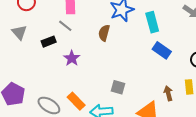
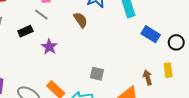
brown semicircle: (104, 33) -> (81, 20), turned 133
blue rectangle: (162, 50) -> (151, 34), moved

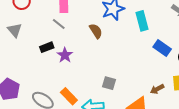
black rectangle: (25, 31) -> (47, 47), moved
brown arrow: (148, 77) -> (157, 89), turned -104

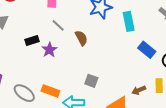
gray line: (59, 24) -> (58, 25), moved
brown semicircle: (96, 31) -> (81, 38), moved
orange rectangle: (69, 96) -> (50, 91), turned -30

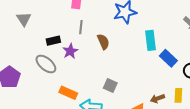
cyan rectangle: (129, 21) -> (150, 40), moved
gray line: (58, 25) -> (81, 27), turned 48
gray ellipse: (24, 93) -> (46, 64), moved

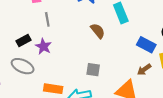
brown semicircle: (103, 42) -> (98, 31), moved
blue rectangle: (168, 58) -> (146, 45), moved

